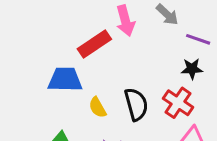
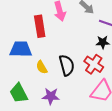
red rectangle: (94, 44) -> (40, 26), turned -65

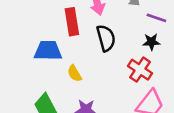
black semicircle: (67, 65) -> (106, 38), moved

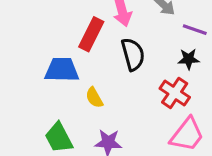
red rectangle: (72, 22) -> (91, 34), turned 36

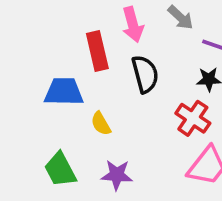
red rectangle: (91, 34) -> (97, 51), turned -40

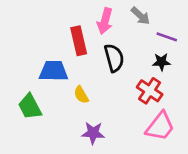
pink arrow: (133, 25) -> (105, 21), turned 30
green trapezoid: (60, 170) -> (30, 107), moved

